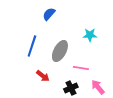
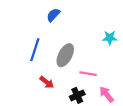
cyan star: (90, 35) -> (110, 38), moved

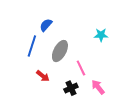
blue semicircle: (53, 15) -> (46, 25), moved
pink line: (88, 74) -> (81, 68), turned 56

